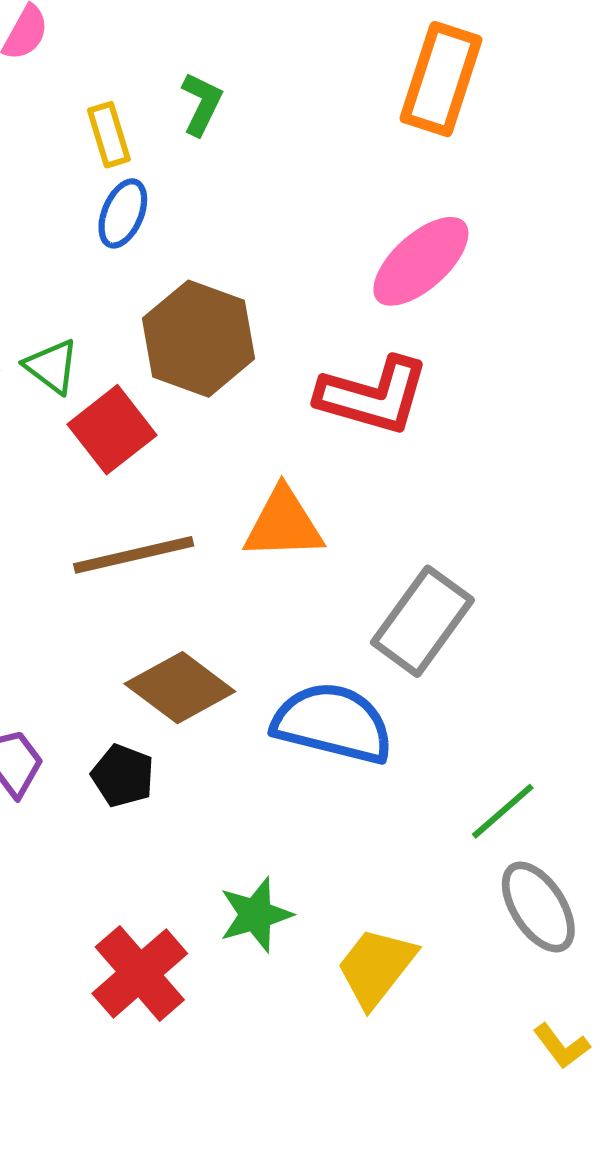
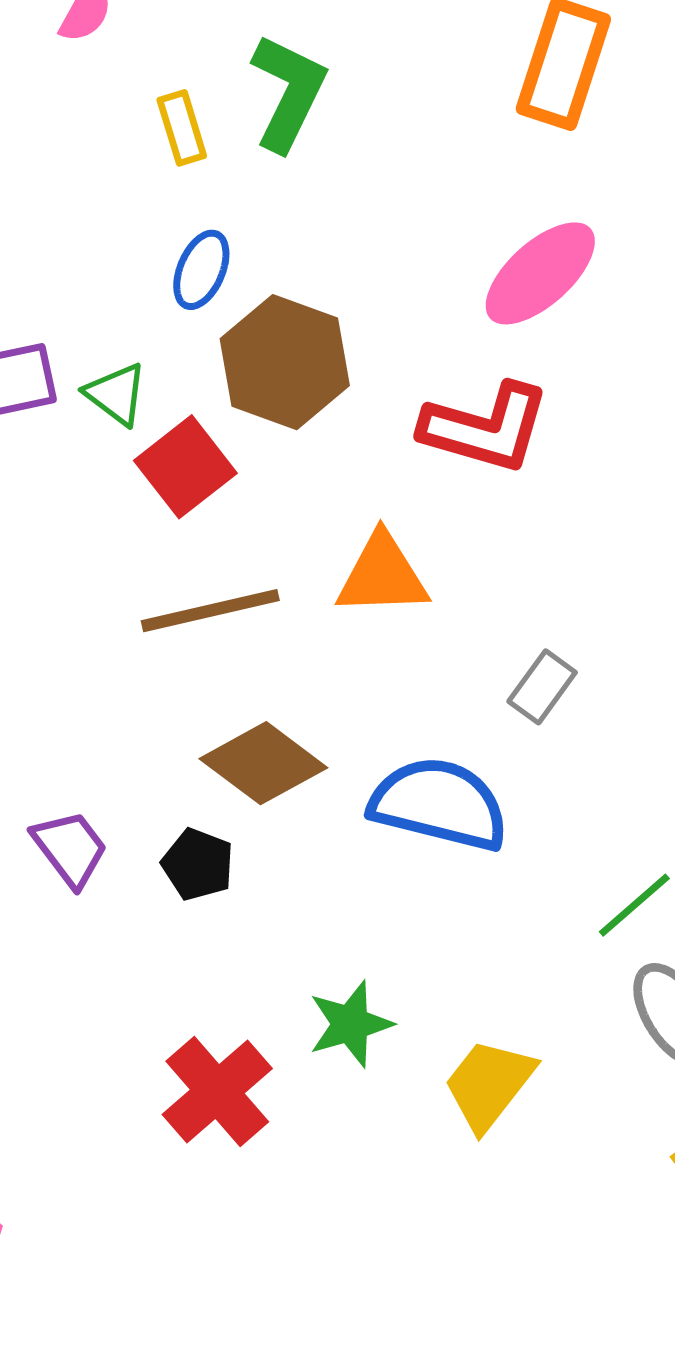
green L-shape: (202, 104) -> (288, 92), size x1.6
blue ellipse: (123, 213) -> (201, 270), moved
gray rectangle: (422, 621) -> (542, 687), size x0.6

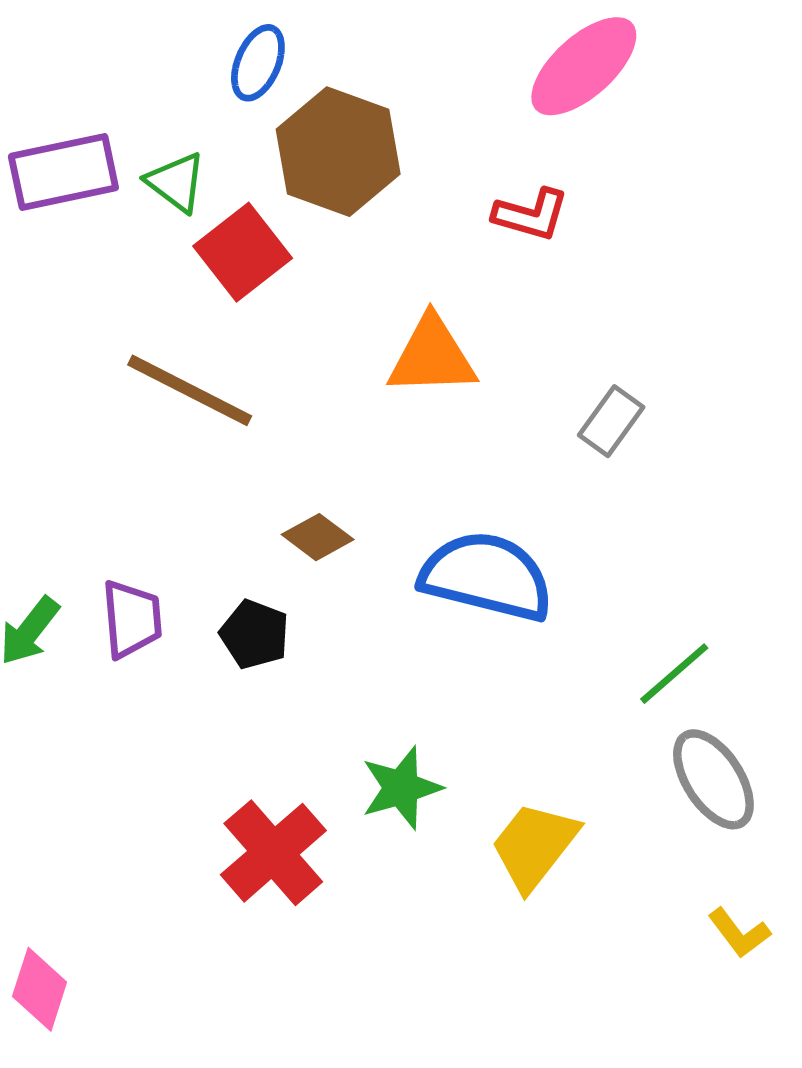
red L-shape: (485, 428) -> (531, 215), size x0.6
brown line: (210, 611) -> (190, 390), moved, turned 40
gray rectangle: (542, 687) -> (611, 421), moved
brown diamond: (263, 763) -> (318, 537), size x0.6
purple trapezoid: (70, 848) -> (132, 619), turned 32

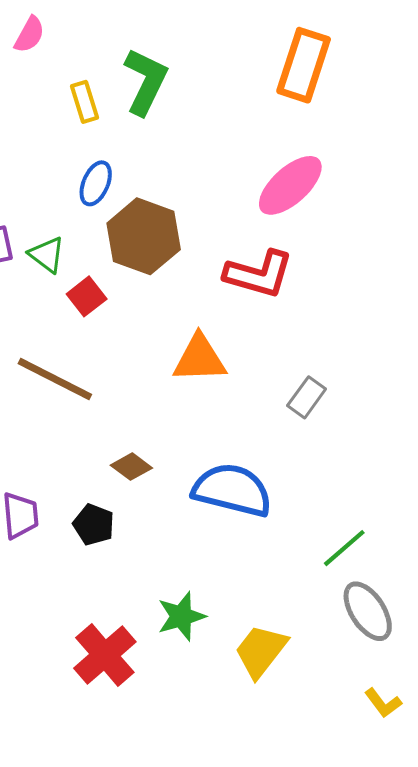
red L-shape: (531, 215) -> (259, 274), size x1.5
red square: (243, 252) -> (87, 296), size x0.7

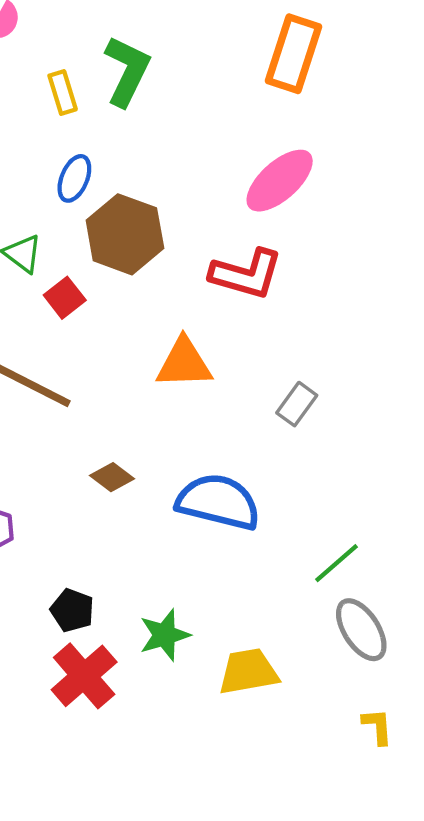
black pentagon: (94, 525) -> (72, 610), moved
yellow trapezoid: (261, 651) -> (248, 672), turned 42
yellow L-shape: (383, 703) -> (377, 726), turned -147

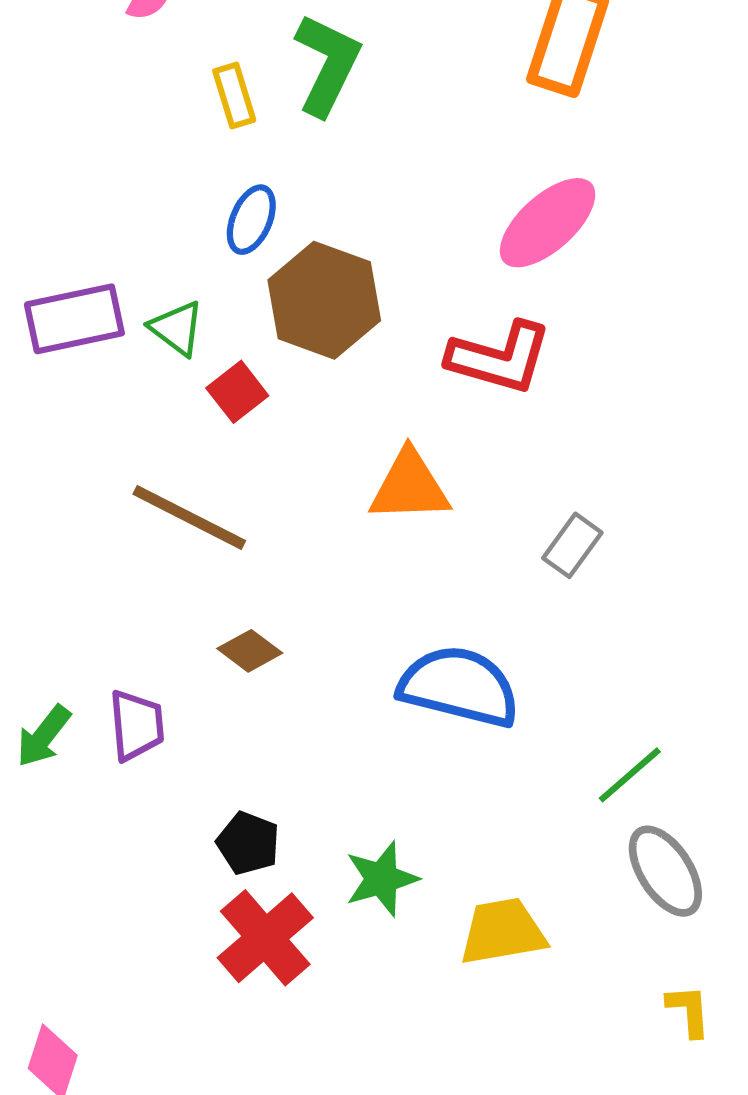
brown diamond: (112, 477) -> (250, 651), moved

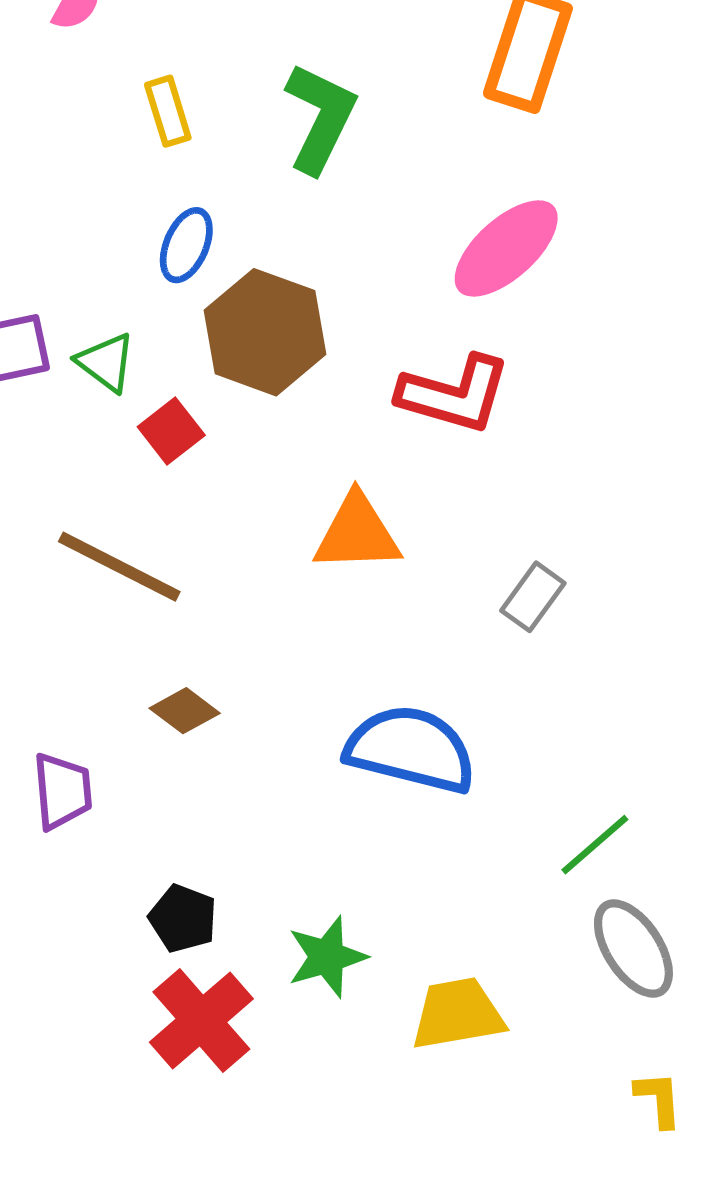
green L-shape: (327, 65) -> (320, 118), moved

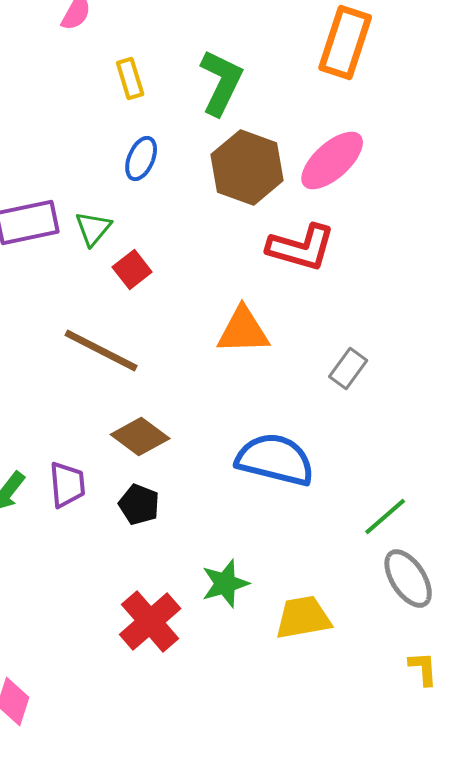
brown hexagon: (265, 332) -> (247, 168), moved
green triangle: (106, 362) -> (93, 228), turned 33
brown diamond: (185, 711) -> (140, 436), size x1.4
black pentagon: (183, 918) -> (139, 504), moved

